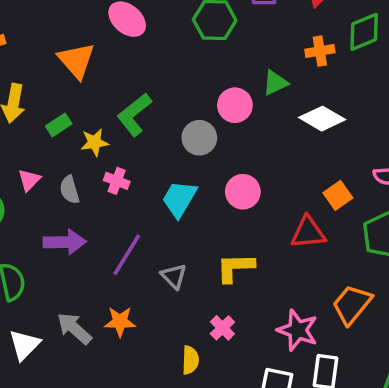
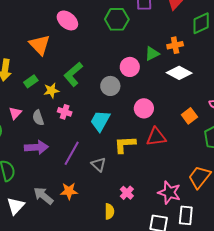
orange cross: (320, 51) -> (175, 45), moved
pink circle: (243, 192) -> (144, 108), moved
red triangle: (308, 233) -> (156, 137), moved
yellow L-shape: (235, 268) -> (125, 144), moved

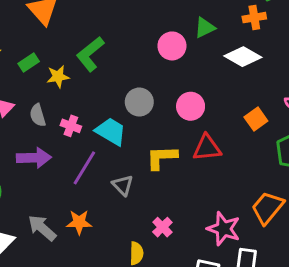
orange cross: (175, 45) -> (254, 18), moved
gray circle: (110, 86) -> (139, 102), moved
pink cross: (65, 112) -> (71, 126), moved
cyan trapezoid: (100, 121) -> (111, 131), moved, turned 90

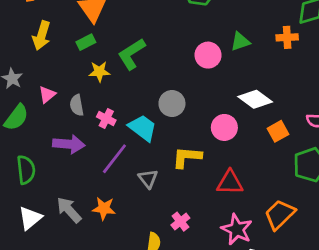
white diamond: (243, 57) -> (255, 99), moved
green rectangle: (29, 63) -> (86, 42), moved
pink circle: (191, 106) -> (224, 127), moved
red triangle: (207, 148) -> (230, 182), moved

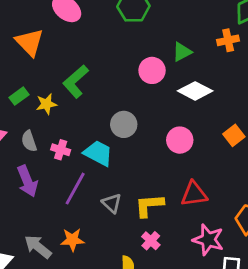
green rectangle: (86, 42) -> (19, 96), moved
white diamond: (255, 99) -> (195, 91), moved
purple arrow: (69, 144) -> (27, 181), turned 72
yellow L-shape: (187, 157) -> (149, 205), moved

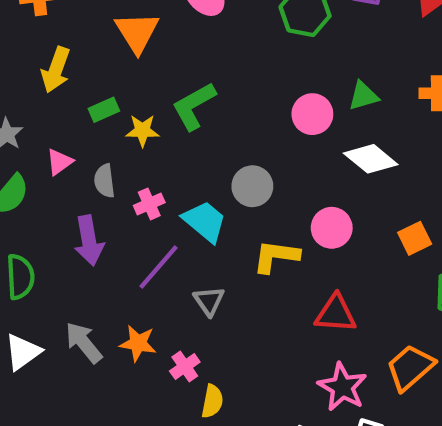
pink cross: (61, 150) -> (149, 204), turned 36
yellow L-shape: (149, 205) -> (276, 256), moved
pink cross: (151, 241) -> (185, 366), moved

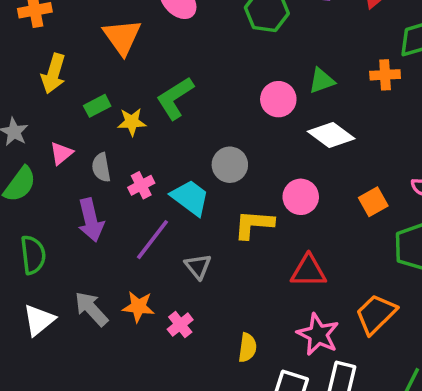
yellow semicircle: (212, 401) -> (247, 348), moved

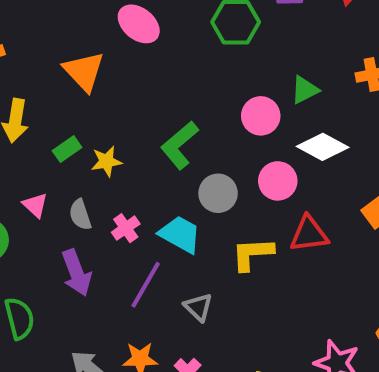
green L-shape: (175, 98) -> (180, 145), moved
pink triangle: (61, 153) -> (35, 205), turned -30
pink circle: (301, 197) -> (278, 181), moved
red triangle: (308, 271) -> (309, 234), moved

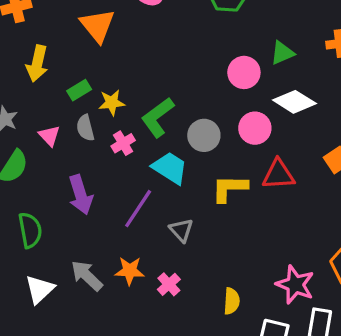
green L-shape: (180, 145) -> (158, 117), moved
gray semicircle: (80, 215) -> (85, 128), moved
pink cross: (126, 228) -> (123, 143), moved

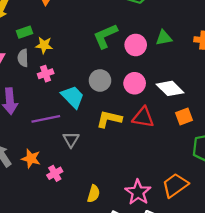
white diamond: (294, 102) -> (170, 88), moved
green L-shape: (158, 117) -> (105, 36), moved
purple line: (138, 209) -> (46, 119), turned 32

